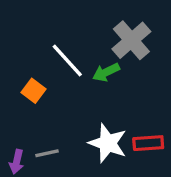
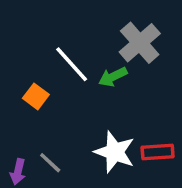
gray line: (47, 153) -> (50, 163), turned 55

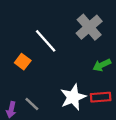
green arrow: (113, 77) -> (102, 65), moved
white star: (115, 152) -> (73, 97), turned 30

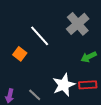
gray line: (32, 104) -> (35, 95), moved

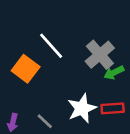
gray cross: (78, 24) -> (100, 55), moved
orange square: (20, 54) -> (26, 69), size x1.5

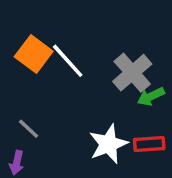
orange square: (26, 69) -> (34, 54), moved
gray line: (45, 121) -> (29, 129), moved

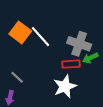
gray cross: (132, 73) -> (79, 44), turned -30
red rectangle: (149, 144) -> (71, 64), moved

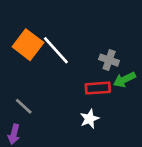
gray cross: (79, 44) -> (109, 60), size x0.6
white star: (65, 86) -> (89, 119), size x0.6

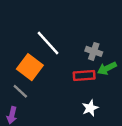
orange square: (28, 45) -> (30, 67), moved
white star: (89, 119) -> (90, 108), moved

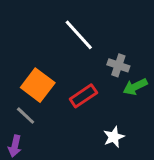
white line: (48, 43) -> (79, 35), moved
red rectangle: (84, 75) -> (83, 96), moved, turned -30

